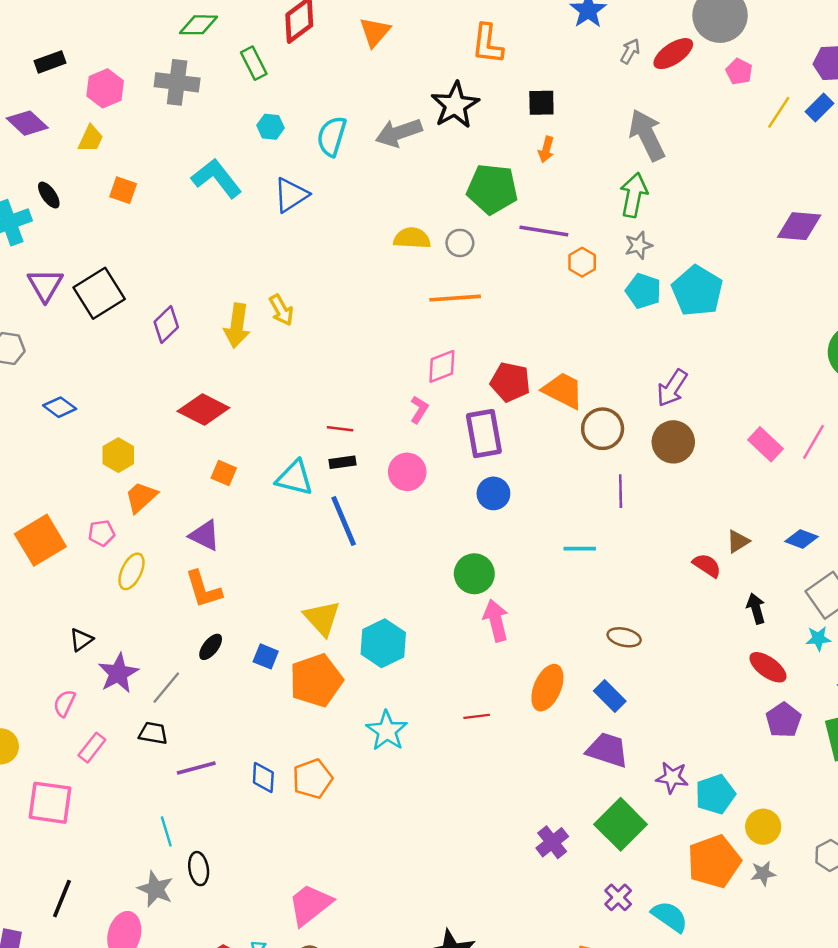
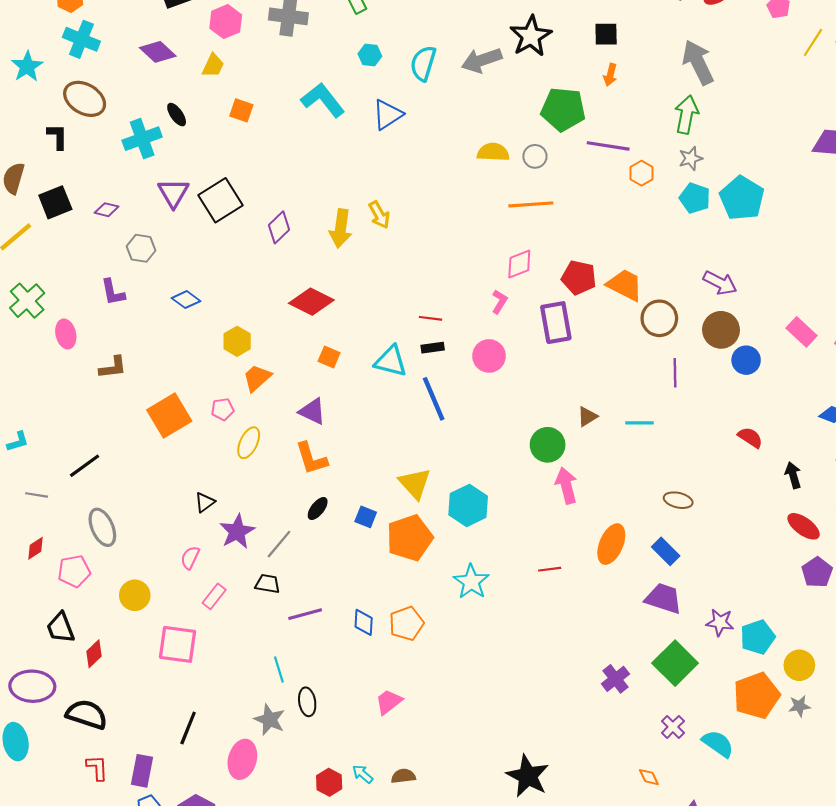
purple arrow: (672, 388) -> (720, 283), turned -96
blue circle: (493, 493) -> (746, 360), moved
brown triangle: (738, 541) -> (587, 417), moved
pink trapezoid: (310, 905) -> (389, 702), moved, size x0.7

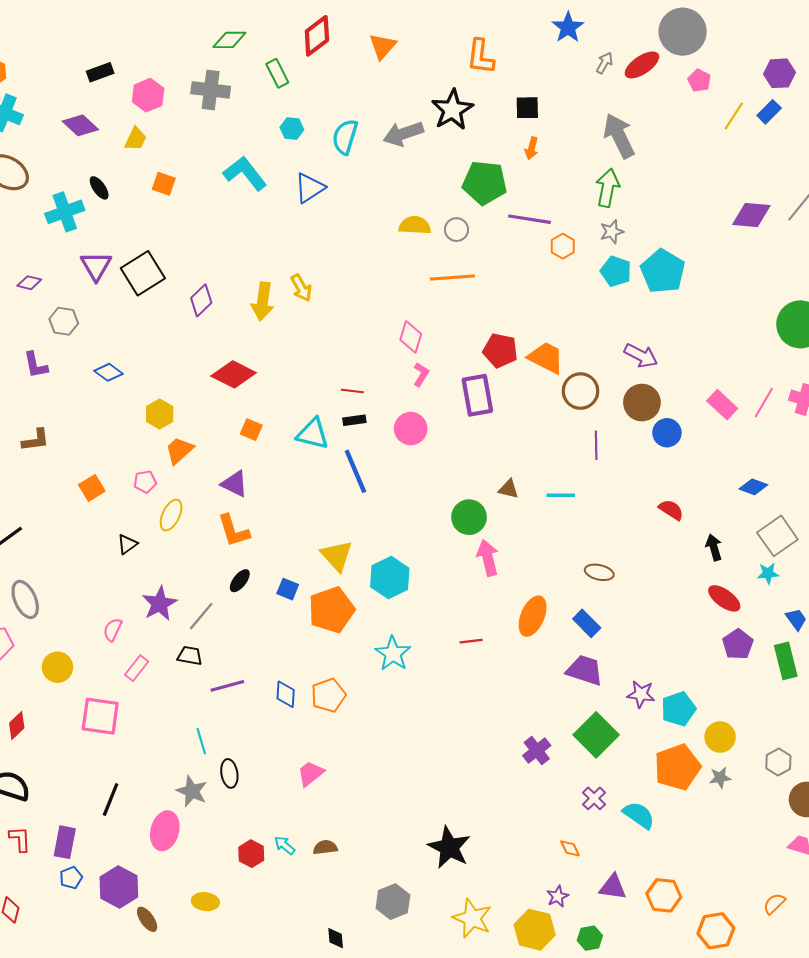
pink diamond: (519, 264) -> (411, 337), moved, turned -52
orange square: (169, 416) -> (92, 488), size x0.6
brown triangle: (587, 417) -> (509, 489), turned 45
black triangle: (205, 502) -> (127, 544), moved

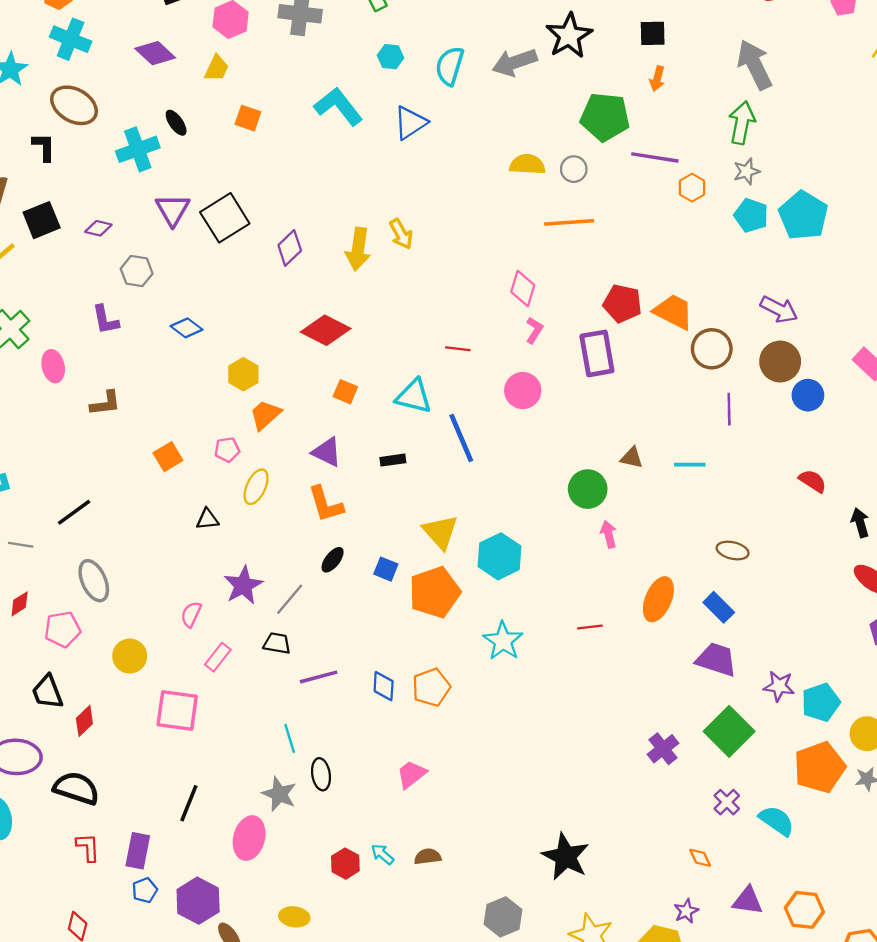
black rectangle: (354, 420) -> (393, 460), moved
black triangle: (127, 544) -> (207, 519), turned 30
pink arrow: (488, 558) -> (609, 534), size x0.7

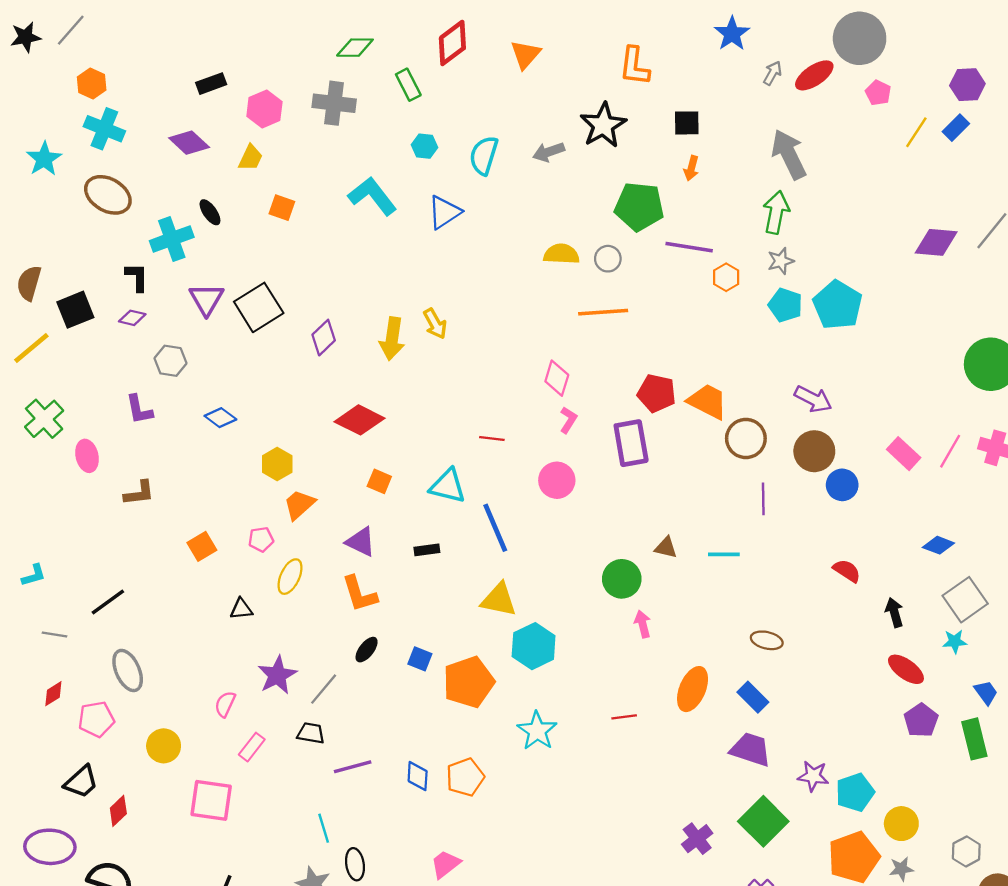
gray arrow: (515, 62) -> (549, 152), size x0.7
black L-shape: (44, 147) -> (137, 277), moved
yellow triangle: (440, 532) -> (499, 600), moved, turned -36
black trapezoid: (47, 692) -> (81, 782), turned -111

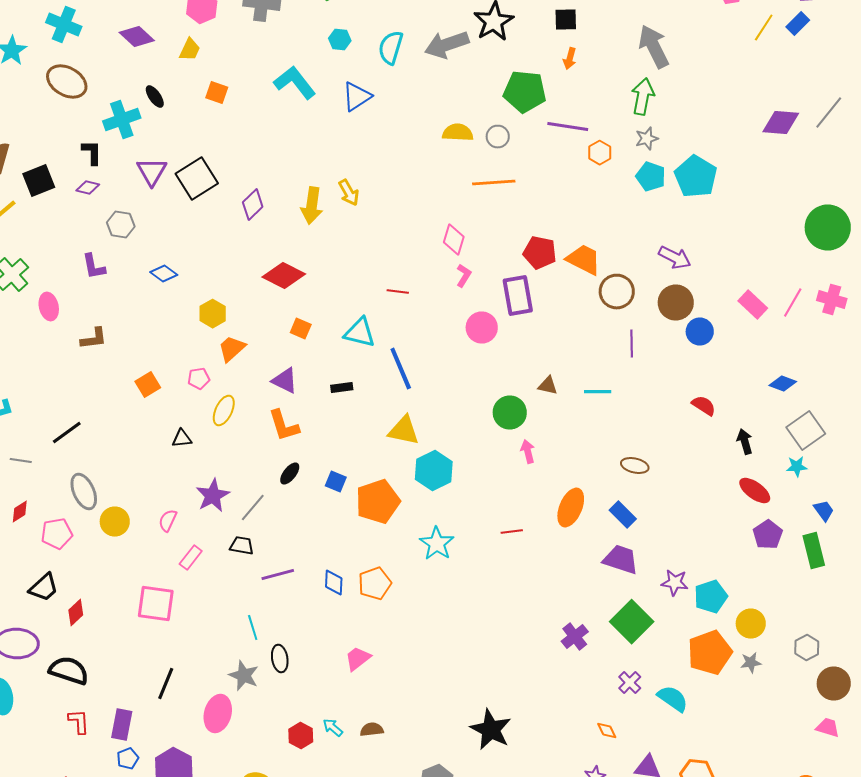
gray arrow: (549, 152) -> (447, 44), size x1.6
pink circle: (557, 480) -> (482, 328), moved
yellow circle: (164, 746) -> (115, 522), moved

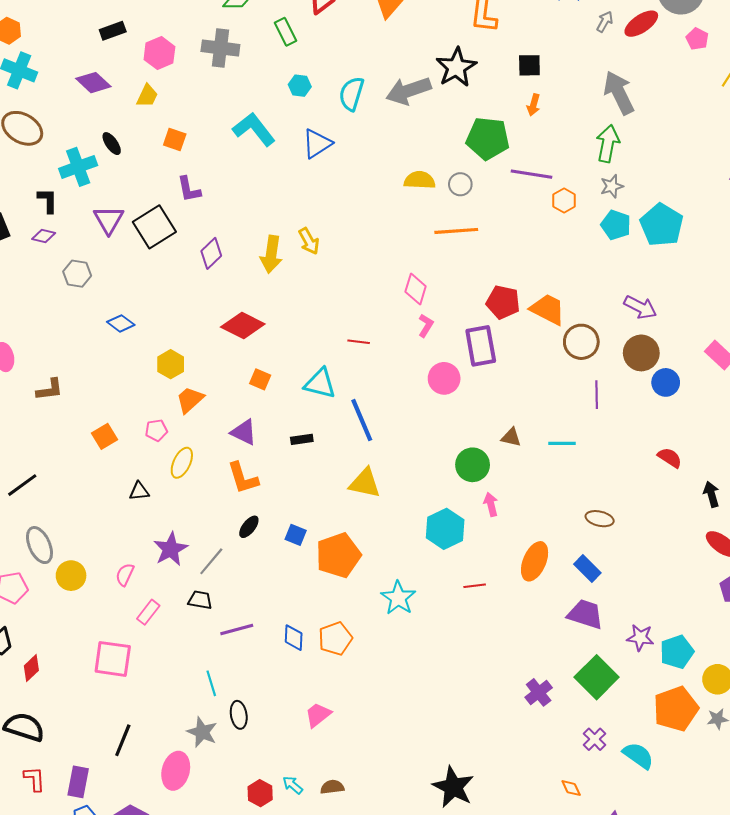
purple L-shape: (94, 266) -> (189, 189), moved
cyan hexagon: (434, 470) -> (445, 529), moved

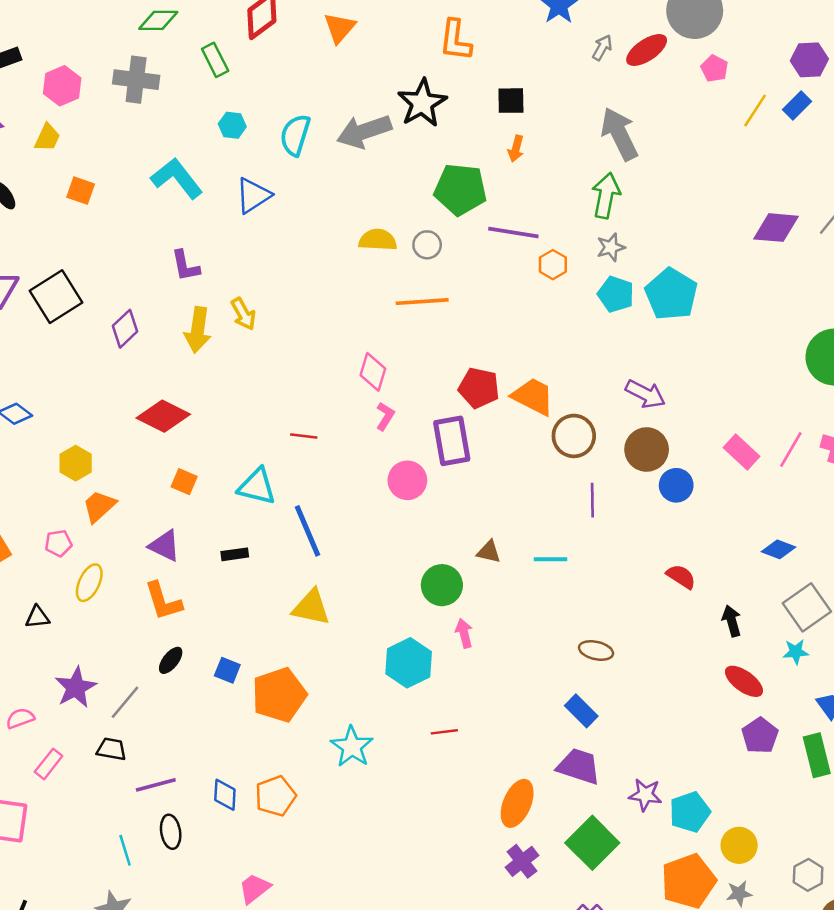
purple L-shape: (189, 189) -> (185, 266), moved
orange ellipse: (535, 561) -> (517, 803), moved
pink semicircle: (125, 575) -> (20, 718), turned 45
black ellipse: (239, 715) -> (171, 832), moved

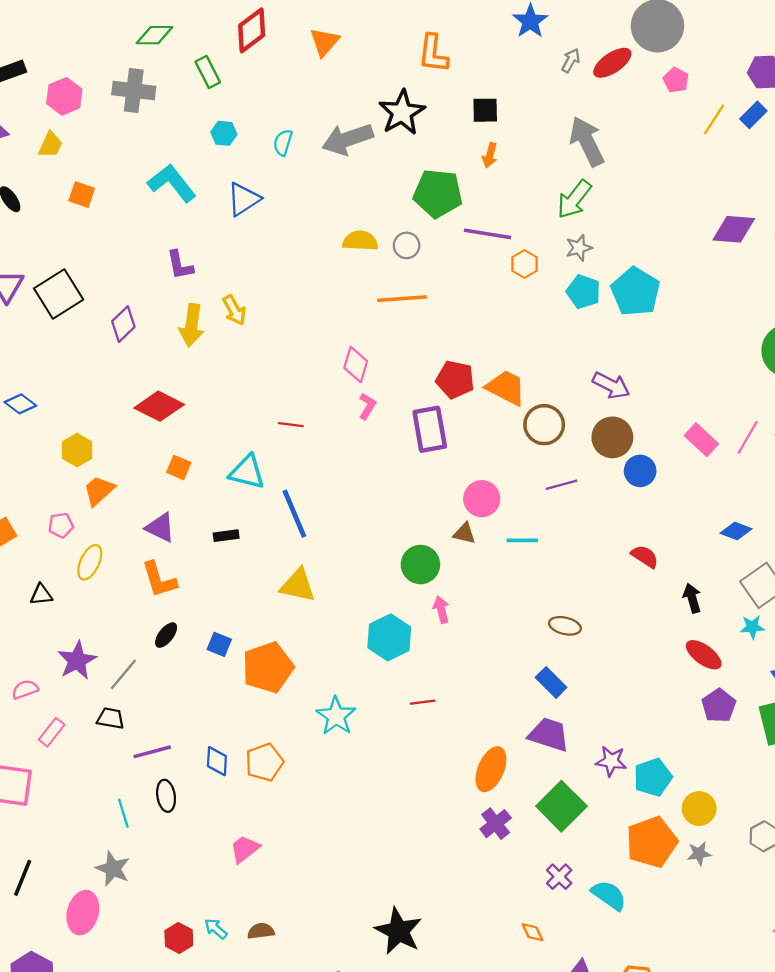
cyan semicircle: (295, 135) -> (283, 143), size x0.7
green arrow: (606, 196) -> (574, 199), turned -153
pink circle: (407, 480) -> (482, 499), moved
purple line: (592, 500) -> (561, 485), turned 76

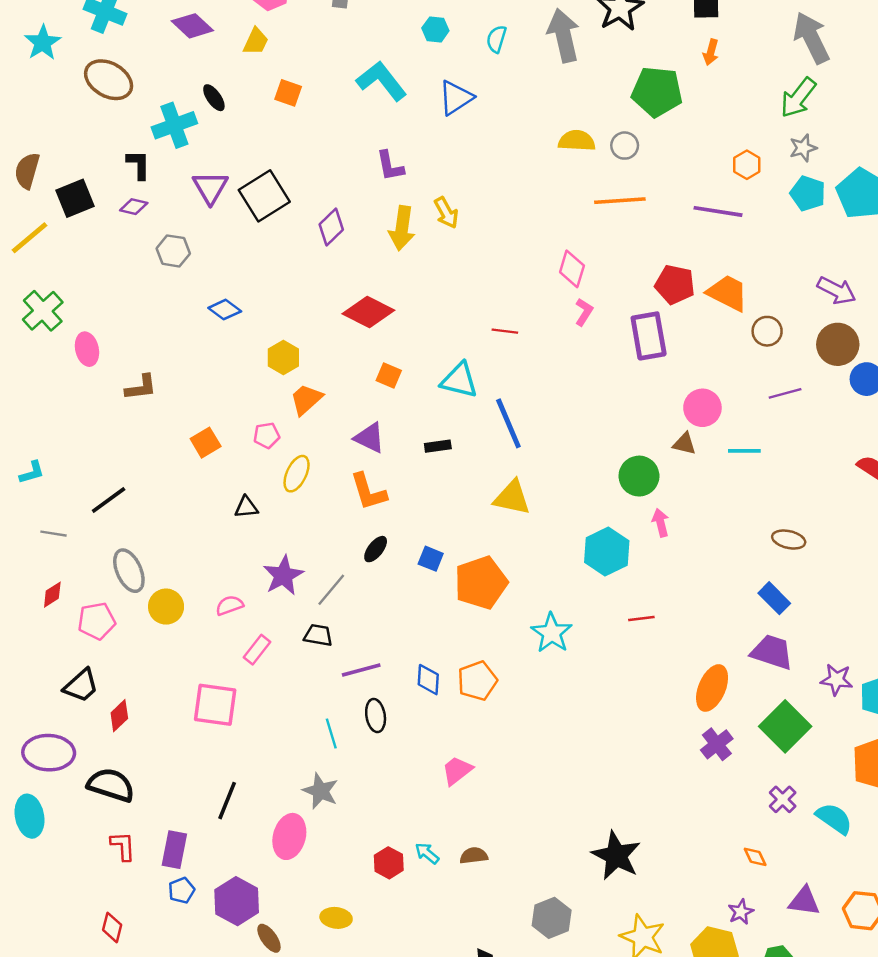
gray arrow: (348, 139) -> (564, 35), turned 96
purple line: (487, 234) -> (718, 211), moved
brown circle: (544, 425) -> (767, 331), size x0.7

